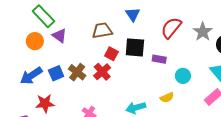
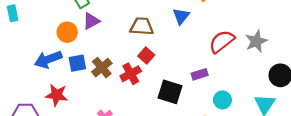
gray star: (203, 32) -> (256, 41), moved
purple triangle: (59, 36) -> (91, 21), turned 42
orange circle: (35, 41) -> (67, 32), moved
black square: (135, 47) -> (170, 92), moved
purple rectangle: (159, 59) -> (200, 74), turned -40

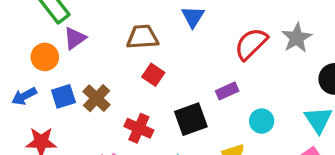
blue arrow: (48, 59) -> (24, 96), size x0.7
red cross: (131, 74) -> (139, 128), moved, turned -30
black square: (170, 92) -> (191, 119), turned -30

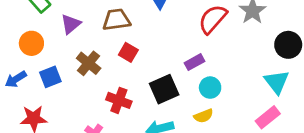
purple triangle: (75, 38) -> (71, 24), moved
brown cross: (97, 98) -> (89, 63), moved
cyan circle: (262, 121) -> (210, 88), moved

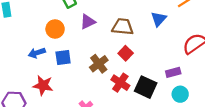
brown cross: (89, 63) -> (99, 64), moved
black square: (164, 89) -> (146, 87), turned 35
red cross: (119, 100) -> (120, 83), moved

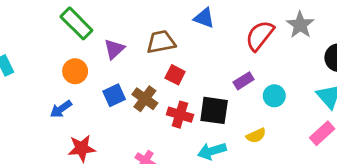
blue triangle: (159, 19) -> (204, 18), turned -35
blue square: (63, 57) -> (114, 95), moved
cyan circle: (180, 94) -> (274, 96), moved

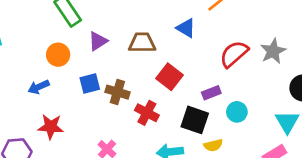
red square: (175, 75) -> (169, 77), moved, size x1.4
brown cross: (145, 99) -> (117, 92), turned -30
black square: (214, 110) -> (195, 120), moved

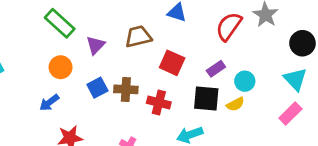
yellow semicircle: (213, 145) -> (235, 104), moved

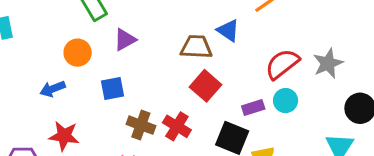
brown trapezoid: (138, 37) -> (196, 47), moved
cyan circle: (245, 81) -> (286, 101), moved
brown cross: (126, 89) -> (141, 125), moved

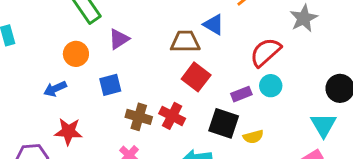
gray star: (328, 63) -> (304, 18), moved

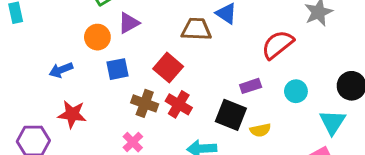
orange circle: (76, 54) -> (97, 37), moved
red square: (196, 77) -> (168, 68), moved
cyan circle: (271, 86) -> (296, 91), moved

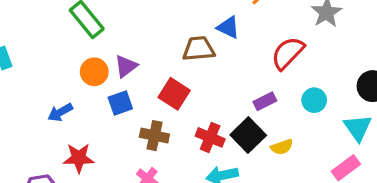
purple triangle: (129, 23) -> (126, 66), moved
red cross: (179, 104) -> (210, 137), moved
black square: (231, 115) -> (248, 135), turned 32

